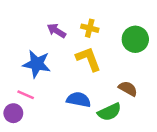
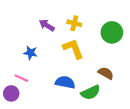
blue star: (37, 64) -> (31, 53), size x0.6

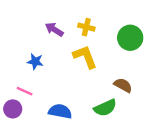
blue semicircle: (65, 82) -> (60, 111), moved

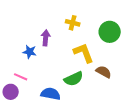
purple arrow: (54, 29) -> (46, 38), moved, turned 63
yellow L-shape: (85, 57) -> (84, 53), moved
green semicircle: (105, 108) -> (74, 79), moved

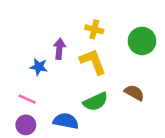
yellow L-shape: (84, 53) -> (93, 62), moved
purple circle: (11, 92) -> (26, 125), moved

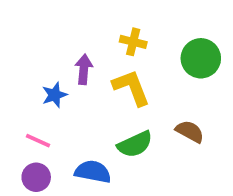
blue star: (39, 67) -> (54, 95), turned -30

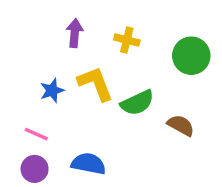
purple arrow: (84, 69) -> (75, 33), moved
yellow L-shape: (131, 88) -> (95, 84), moved
green semicircle: (135, 144) -> (137, 103), moved

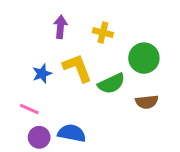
green circle: (191, 56) -> (144, 58), moved
brown semicircle: (181, 125) -> (147, 102), turned 145
purple circle: (35, 169) -> (39, 137), moved

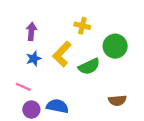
purple arrow: (60, 27) -> (31, 31), moved
yellow L-shape: (77, 68) -> (62, 54), turned -115
brown semicircle: (147, 102) -> (117, 100), moved

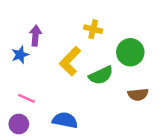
blue star: (34, 59) -> (20, 55), moved
brown semicircle: (117, 100) -> (138, 95), moved
purple circle: (31, 109) -> (19, 124), moved

